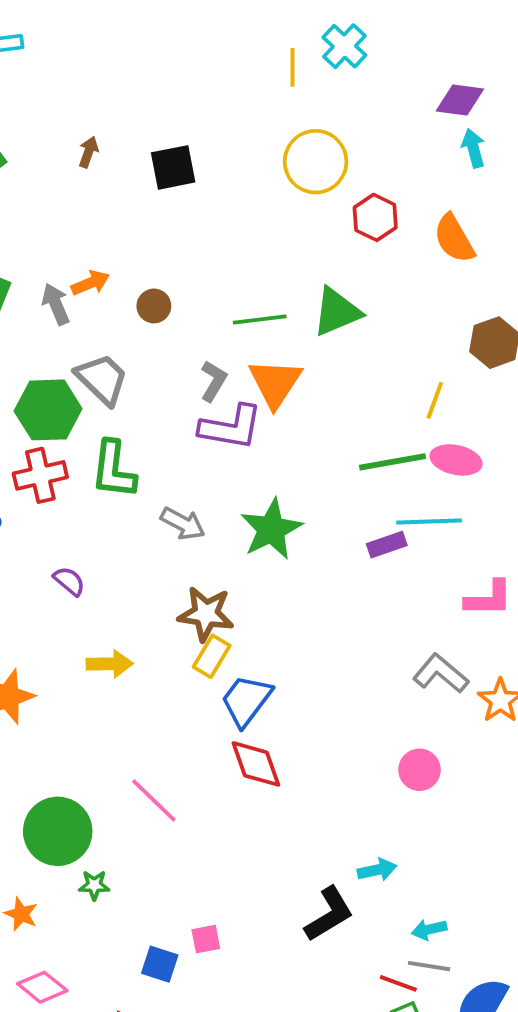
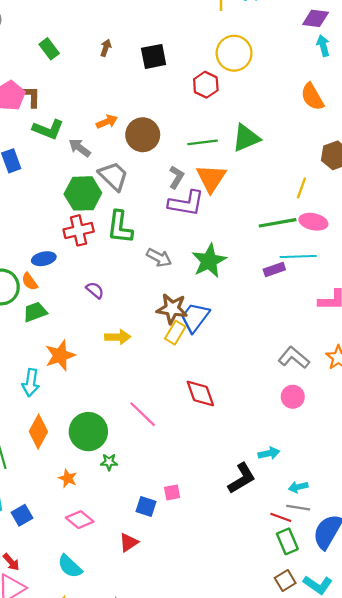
red hexagon: (375, 217) -> (206, 85), moved
gray arrow: (56, 304) -> (80, 148), moved, turned -30
brown circle: (154, 306) -> (143, 135), size x1.8
gray L-shape: (441, 674) -> (294, 358), moved
blue trapezoid: (246, 700) -> (195, 317), moved

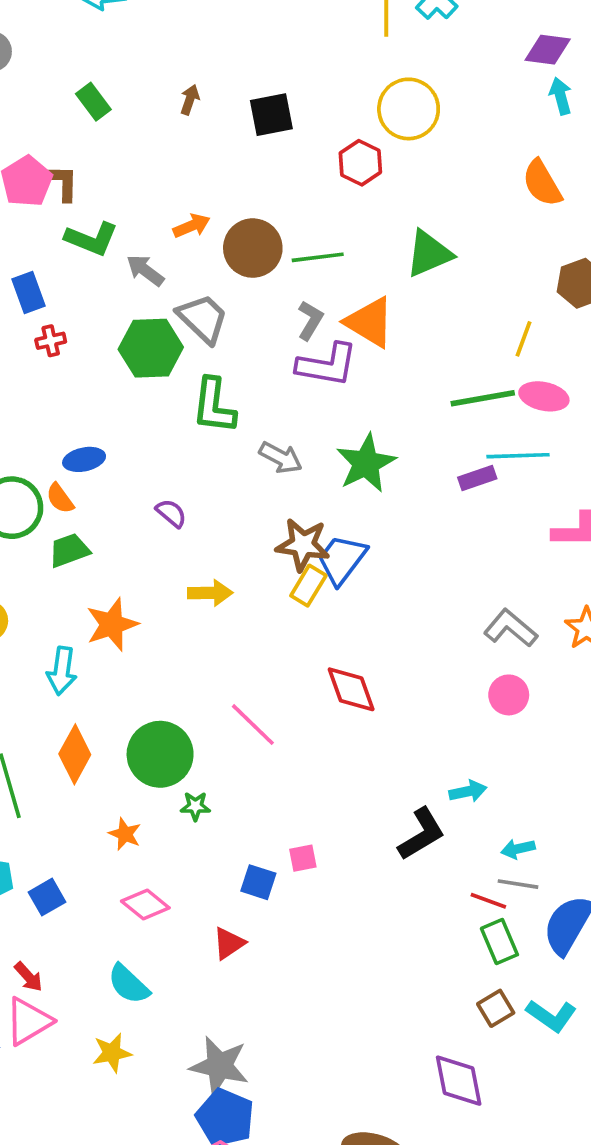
green line: (203, 142) -> (318, 257), moved
orange triangle: (211, 178) -> (370, 322), turned -32
red cross: (79, 230) -> (51, 341), moved, size x0.6

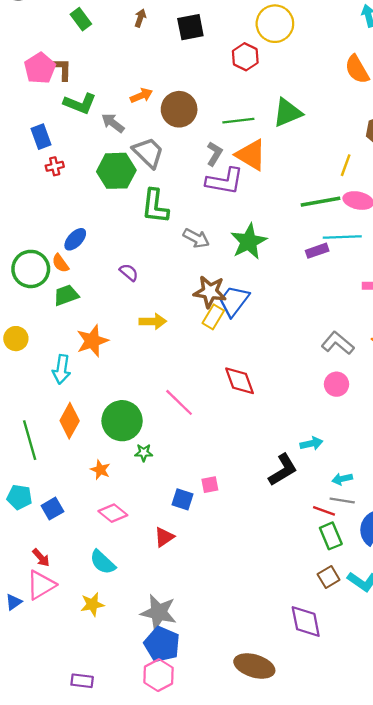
green line: (318, 257) -> (238, 121), moved
blue ellipse: (84, 459) -> (75, 239), turned -35

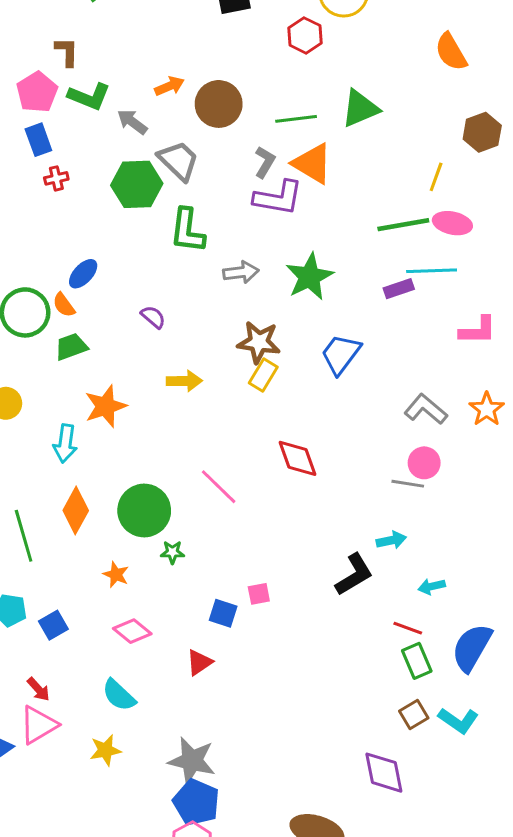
pink pentagon: (40, 68) -> (37, 92), moved
gray arrow: (196, 238) -> (241, 272), turned -35
blue trapezoid: (234, 301) -> (341, 354), moved
gray line: (342, 501) -> (408, 484), moved

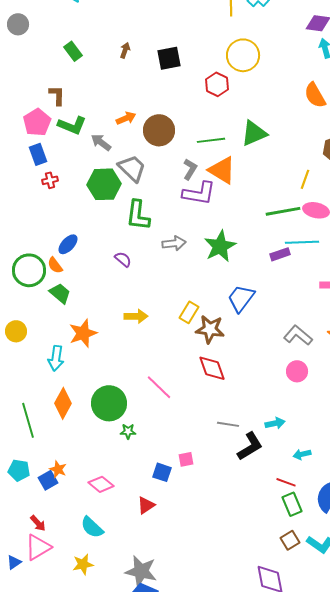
purple semicircle: (153, 317) -> (123, 259), moved
brown star: (259, 342) -> (210, 329), moved
green trapezoid: (71, 347) -> (60, 293), turned 60
gray line: (408, 484) -> (228, 424), moved
orange star: (116, 575) -> (58, 469), moved

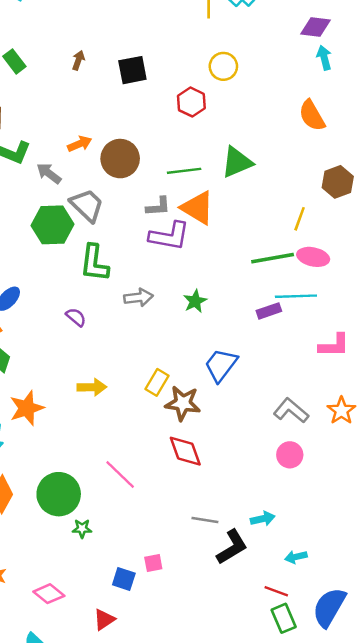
yellow circle: (243, 55) -> (223, 66), size x0.7
gray L-shape: (190, 169) -> (158, 206), turned 55
green star: (220, 246) -> (195, 301), size x0.6

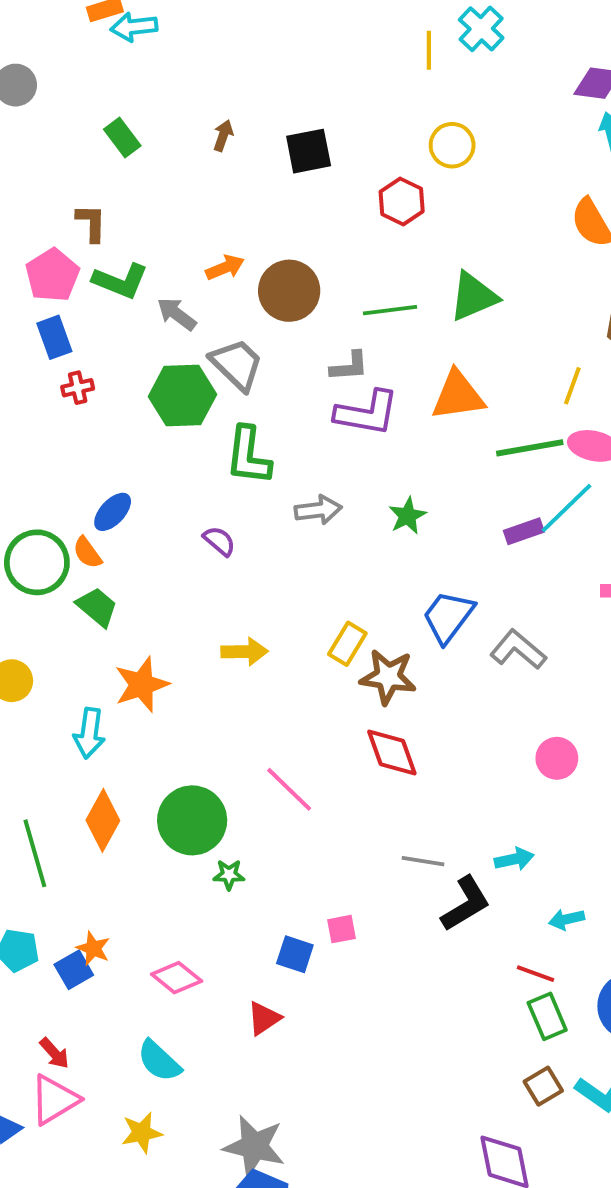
orange triangle: (198, 208) -> (458, 395), moved, turned -39
cyan line: (296, 296) -> (567, 508), turned -42
gray L-shape: (291, 411) -> (518, 650), moved

